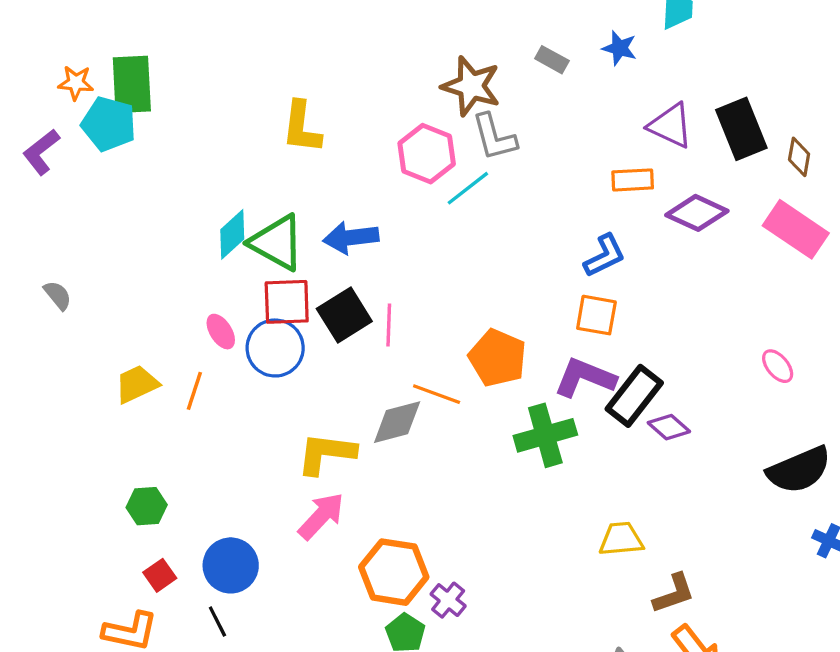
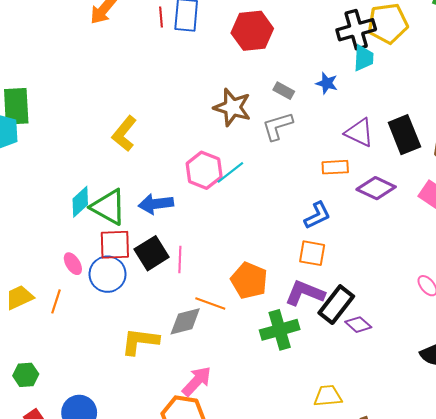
yellow L-shape: (301, 127) -> (124, 134), turned 32
gray L-shape: (494, 137) -> (277, 126), moved, turned 88
pink hexagon: (427, 154) -> (204, 170), moved
pink arrow: (321, 516) -> (197, 381), moved

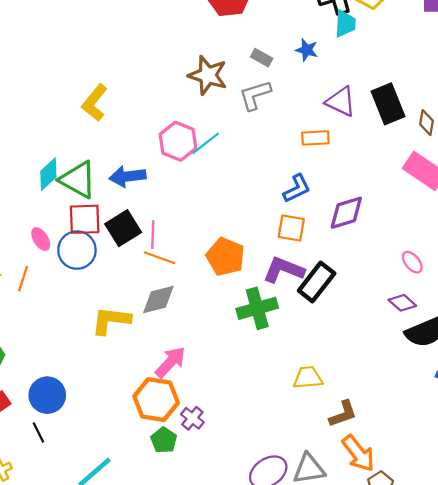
purple diamond: (376, 188) -> (346, 213), moved, turned -42
orange line: (210, 304) -> (159, 258), moved
purple diamond: (358, 325) -> (402, 303), moved

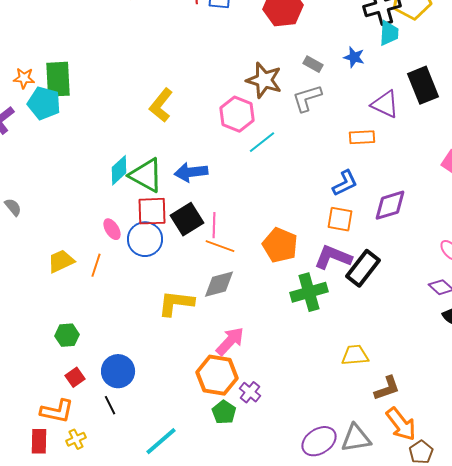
black rectangle: (388, 104) -> (423, 85), moved
pink hexagon: (178, 141) -> (237, 114), moved

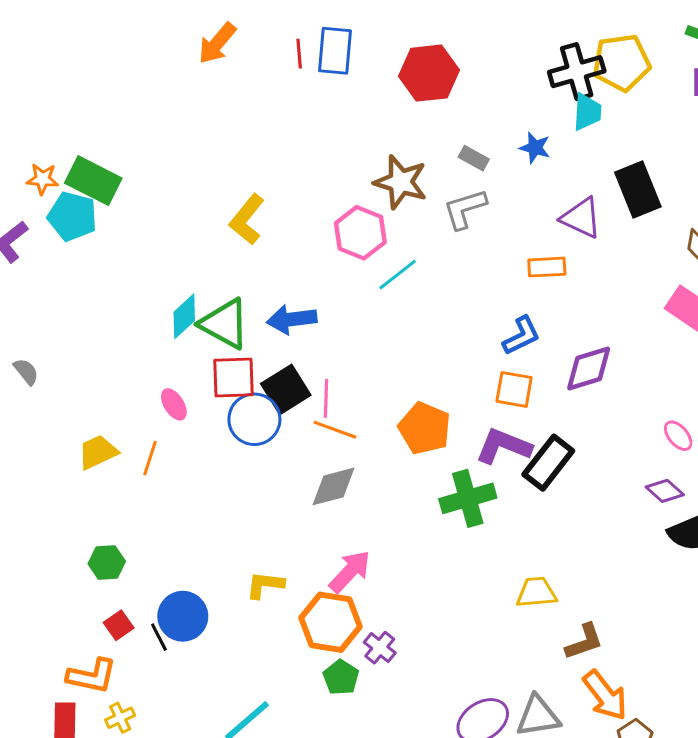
green rectangle: (58, 79) -> (93, 181), turned -60
blue circle: (145, 239) -> (254, 419), moved
yellow L-shape: (176, 303) -> (265, 585), moved, size x0.7
black line: (110, 405) -> (159, 637), moved

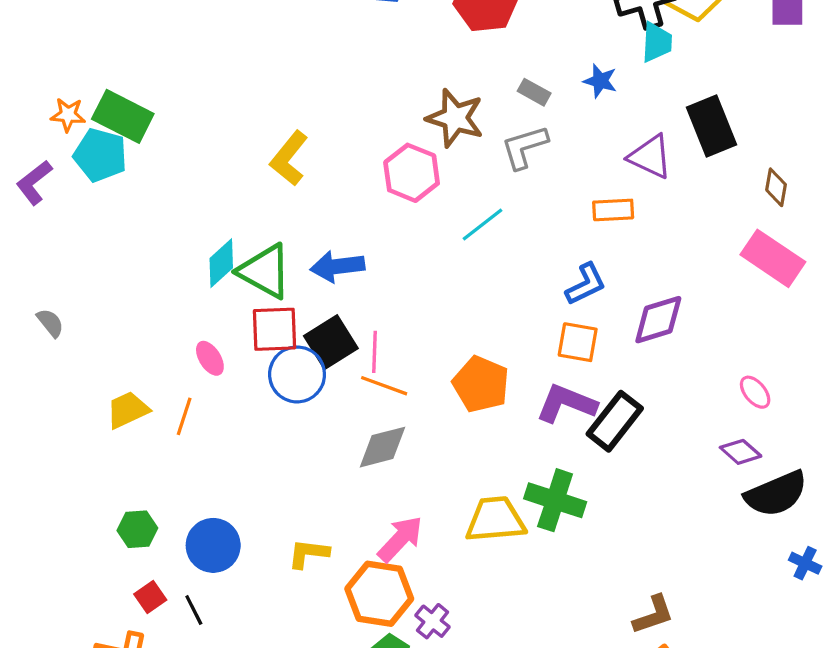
cyan line: (398, 275) -> (483, 224), moved
green cross: (468, 498) -> (555, 500), moved, turned 34
yellow trapezoid: (536, 592) -> (495, 520), moved, size x1.4
blue circle: (183, 616) -> (213, 545), moved

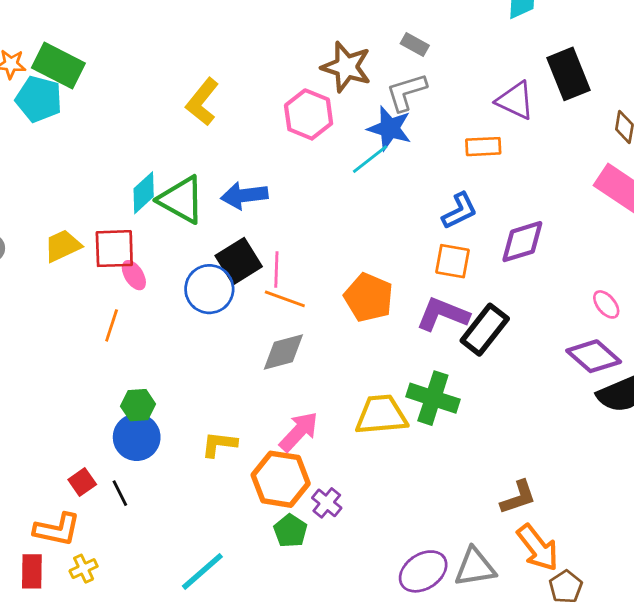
blue star: (600, 81) -> (390, 128), moved, size x1.5
red square: (274, 329) -> (114, 249), moved
yellow trapezoid: (128, 410) -> (63, 246), moved
purple diamond: (741, 452) -> (594, 356), size x1.5
green hexagon: (137, 529) -> (138, 405), moved

